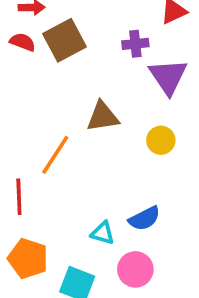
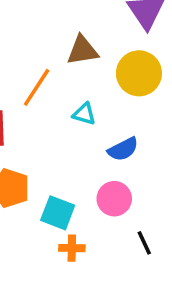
yellow circle: (161, 140) -> (139, 73), size x1.6
cyan triangle: (103, 233) -> (84, 114), moved

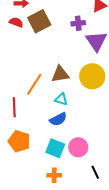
brown triangle: (82, 50) -> (60, 74), moved
blue semicircle: (123, 149) -> (58, 119), moved
cyan square: (58, 213) -> (55, 148), moved

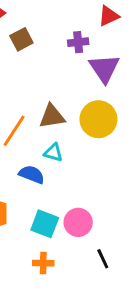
brown square: (39, 21) -> (21, 39), size x0.7
blue semicircle: (58, 119) -> (32, 174), moved, turned -132

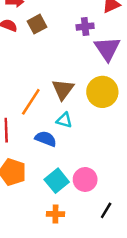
brown triangle: (52, 116) -> (63, 89), turned -45
cyan square: (45, 224) -> (57, 181), turned 30
black line: (103, 259) -> (106, 210), turned 56

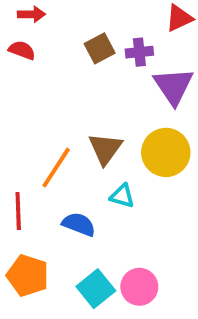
brown square: (37, 24) -> (100, 48), moved
cyan triangle: (64, 120) -> (122, 196), moved

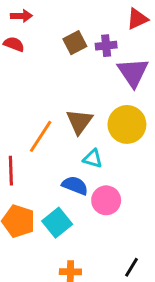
blue semicircle: (79, 224) -> (75, 185), moved
pink circle: (139, 287) -> (106, 200), moved
cyan square: (96, 289) -> (57, 223), moved

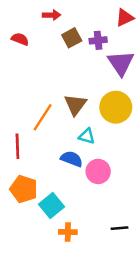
red arrow: (21, 16) -> (51, 15), moved
cyan square: (57, 223) -> (51, 205), moved
black line: (131, 267) -> (120, 228), turned 54

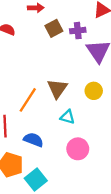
yellow circle: (116, 107) -> (94, 91), size x0.6
blue semicircle: (72, 159) -> (33, 140), moved

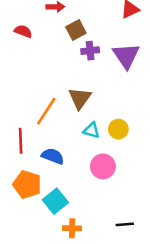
purple cross: (78, 31) -> (90, 51), moved
yellow circle: (94, 91) -> (118, 129), moved

